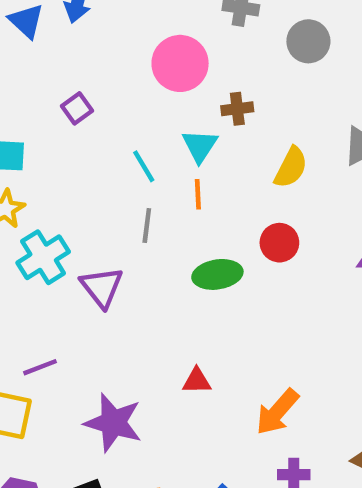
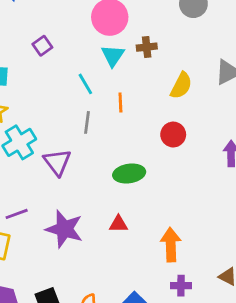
cyan triangle: (200, 146) -> (113, 56), moved
green ellipse: (217, 274) -> (129, 173), moved
orange arrow: (277, 412) -> (171, 245), turned 136
purple star: (113, 423) -> (64, 229), moved

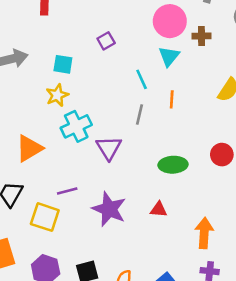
brown cross: (147, 47) -> (202, 36), moved
red circle: (173, 135) -> (222, 155), moved

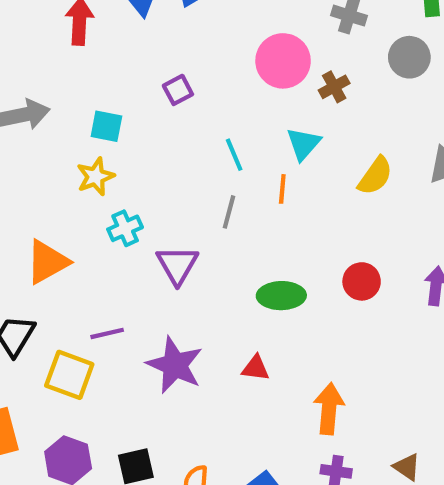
brown cross: (202, 36) -> (334, 87), turned -30
cyan triangle: (169, 56) -> (303, 144), moved
cyan cross: (76, 126) -> (125, 228), size x0.7

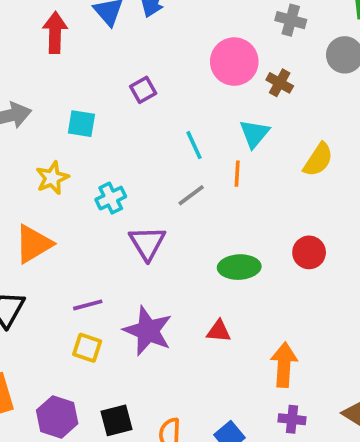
brown cross: (334, 87) -> (280, 83), turned -30
yellow star: (96, 177) -> (52, 178), moved
gray line: (229, 212) -> (191, 195), turned 40
cyan cross: (125, 228) -> (111, 198), moved
yellow square: (69, 375) -> (87, 348), moved, size x0.7

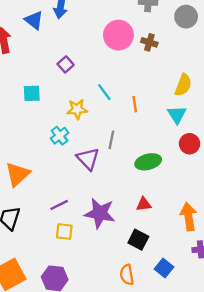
cyan triangle: (254, 134) -> (177, 115), moved
yellow star: (52, 178) -> (77, 109), moved, turned 30
gray line: (191, 195) -> (111, 140), moved, turned -30
black square: (117, 420) -> (138, 240), moved, turned -36

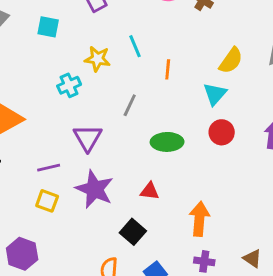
purple triangle: (88, 159) -> (88, 138), moved

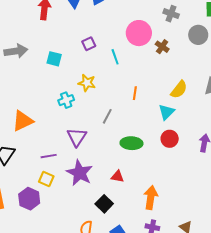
cyan line: (135, 46) -> (115, 57), moved
purple hexagon: (22, 254) -> (29, 199), moved

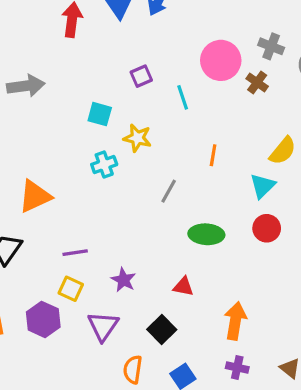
gray cross: (171, 14) -> (271, 46), moved
cyan square: (54, 59) -> (100, 114), moved
purple triangle: (77, 137) -> (103, 326), moved
purple star: (80, 173) -> (124, 280), size x0.6

